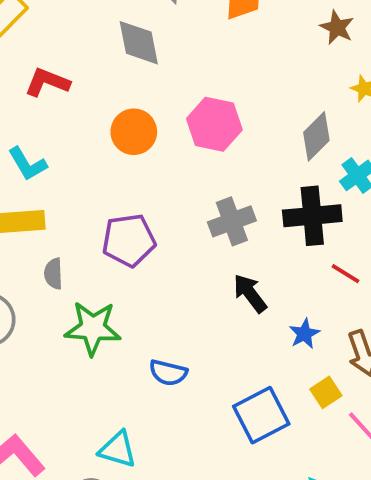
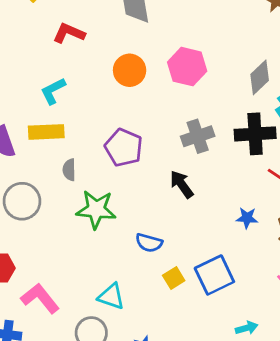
cyan L-shape: (27, 164) -> (53, 91), turned 92
purple pentagon: (129, 240) -> (124, 148), turned 30
black arrow: (250, 293) -> (182, 184), moved
blue star: (304, 334) -> (247, 218), turned 30
yellow square: (326, 392) -> (174, 278), moved

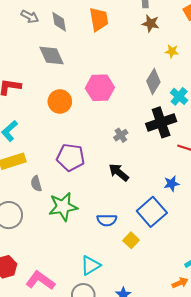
gray cross: (198, 136) -> (121, 135), size x0.6
blue square: (214, 275) -> (152, 212), moved
cyan triangle: (111, 296) -> (90, 265), turned -35

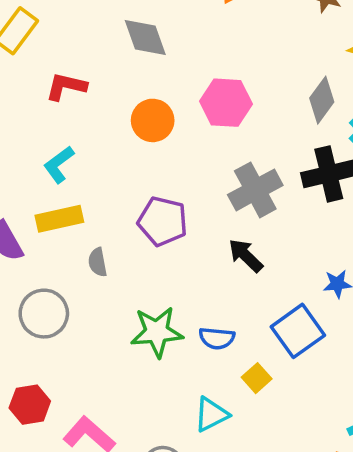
gray cross: (121, 135) -> (255, 190), size x2.0
green star: (63, 207) -> (157, 332), moved
cyan triangle: (90, 265) -> (211, 414), moved

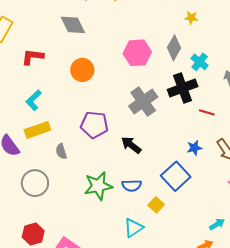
pink hexagon: (226, 103) -> (137, 53), moved
black arrow: (246, 256) -> (131, 145), moved

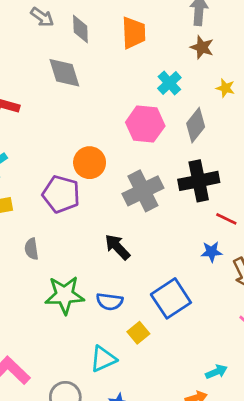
cyan cross: (200, 62) -> (169, 83), moved
orange circle: (82, 70) -> (90, 163), moved
purple pentagon: (94, 125) -> (61, 194), moved
blue star: (194, 148) -> (212, 252), moved
gray semicircle: (61, 151) -> (31, 249), moved

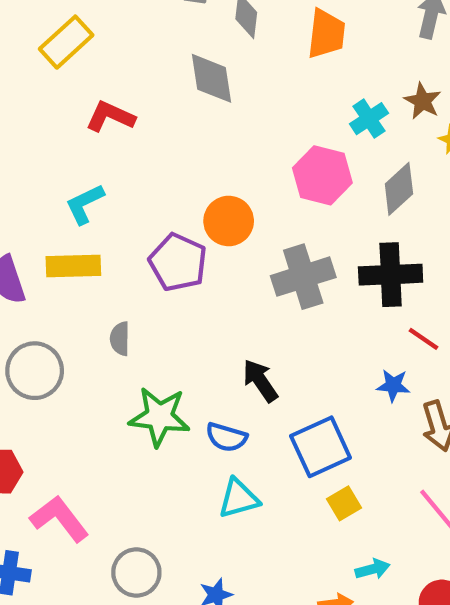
brown star: (202, 47) -> (423, 101), moved
black arrow: (117, 247) -> (260, 381), moved
yellow square: (138, 333) -> (344, 503), moved
cyan triangle: (103, 359) -> (239, 498), moved

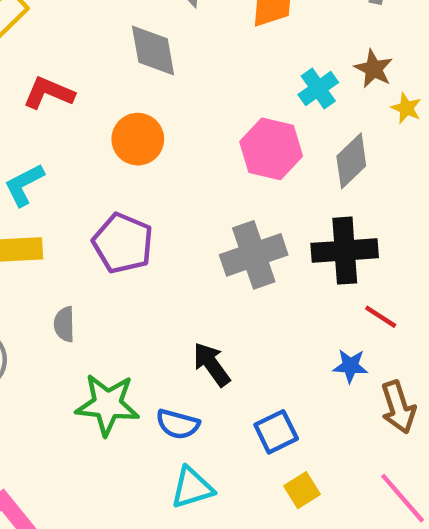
orange circle: (229, 221) -> (138, 139), moved
blue square: (321, 447) -> (276, 432), size x0.7

